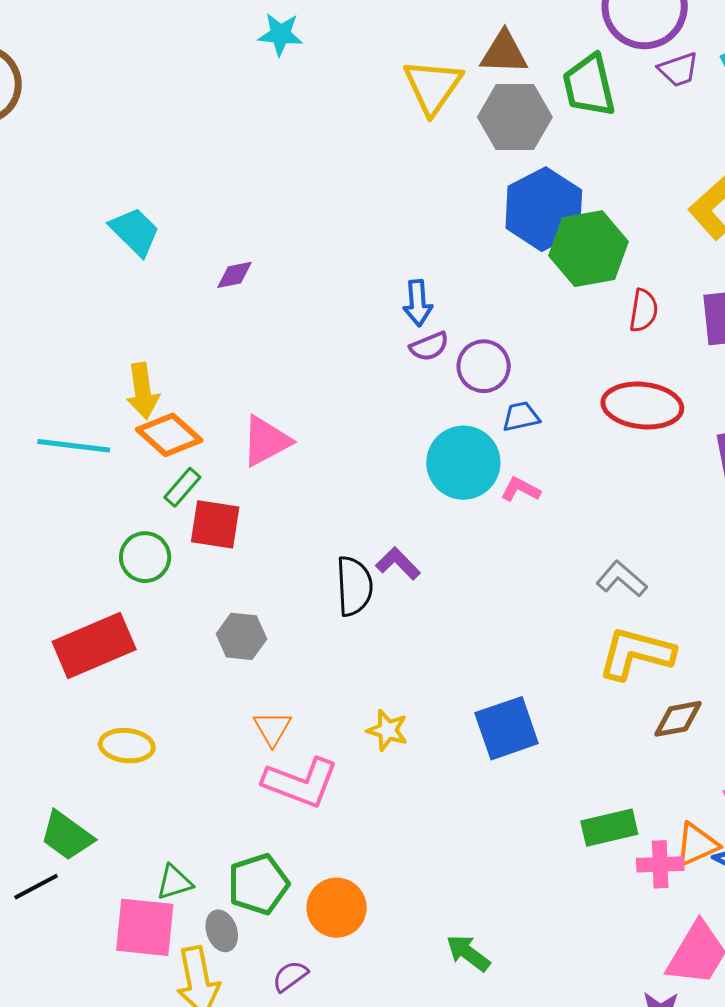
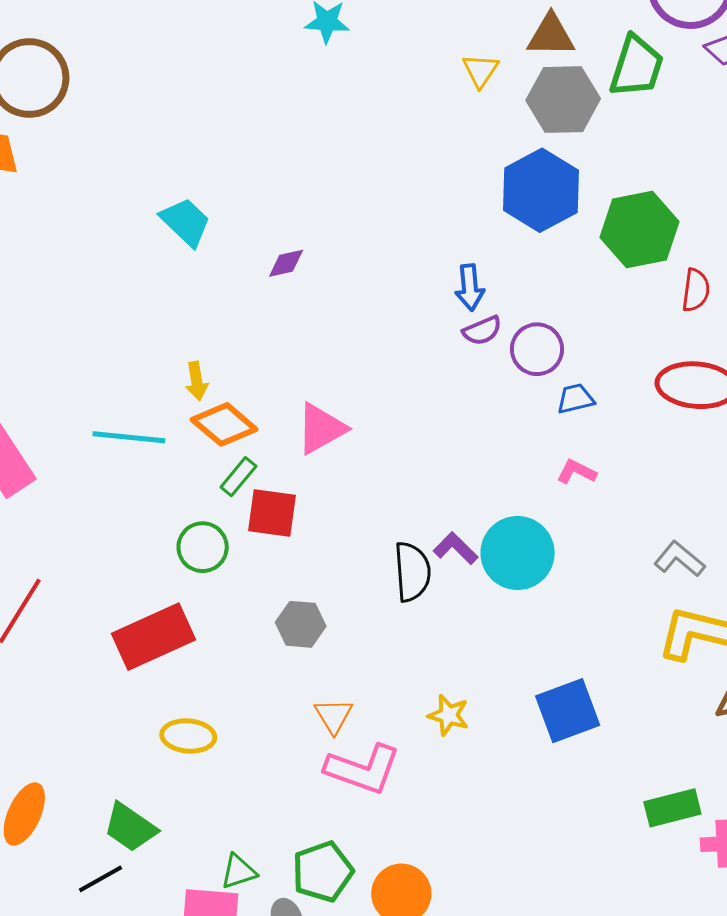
yellow triangle: (433, 86) -> (480, 71), size x0.6
green trapezoid: (589, 86) -> (636, 66), turned -148
blue hexagon: (544, 209) -> (541, 190), moved
yellow arrow: (143, 391) -> (197, 381), size x0.7
cyan circle: (463, 463) -> (518, 553), moved

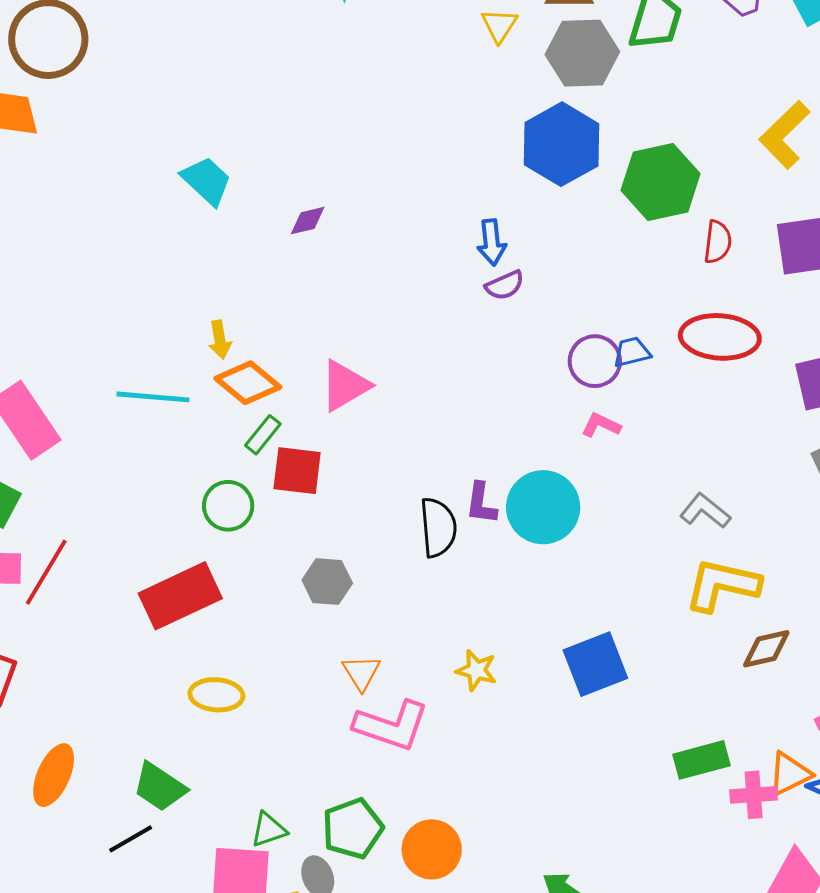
purple circle: (537, 349) -> (595, 361), moved
blue trapezoid: (575, 399) -> (632, 352), moved
purple L-shape: (456, 548) -> (481, 503), turned -126

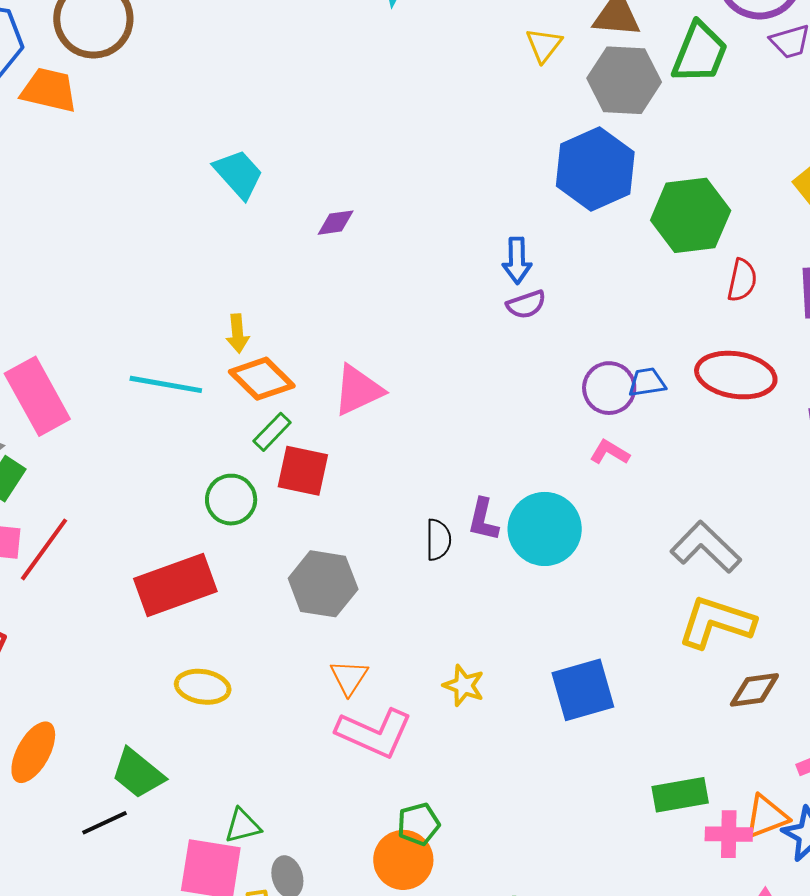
gray L-shape: (705, 511) -> (706, 547), size x1.4
black semicircle: (438, 527) -> (438, 540), size x0.7
gray hexagon: (327, 582) -> (323, 584), size x1.4
green pentagon: (353, 829) -> (418, 824), moved, size x0.7

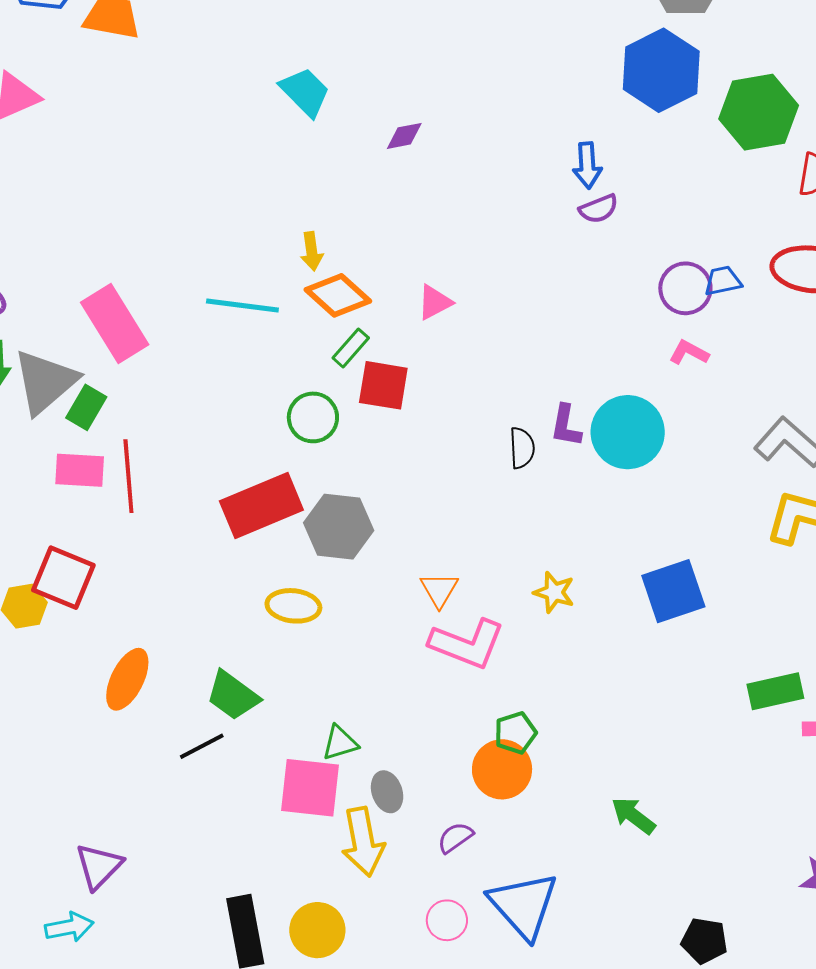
pink triangle: (358, 390) -> (435, 302), size x0.7
red line: (44, 549) -> (128, 476), turned -38
gray hexagon: (323, 584) -> (339, 527), moved

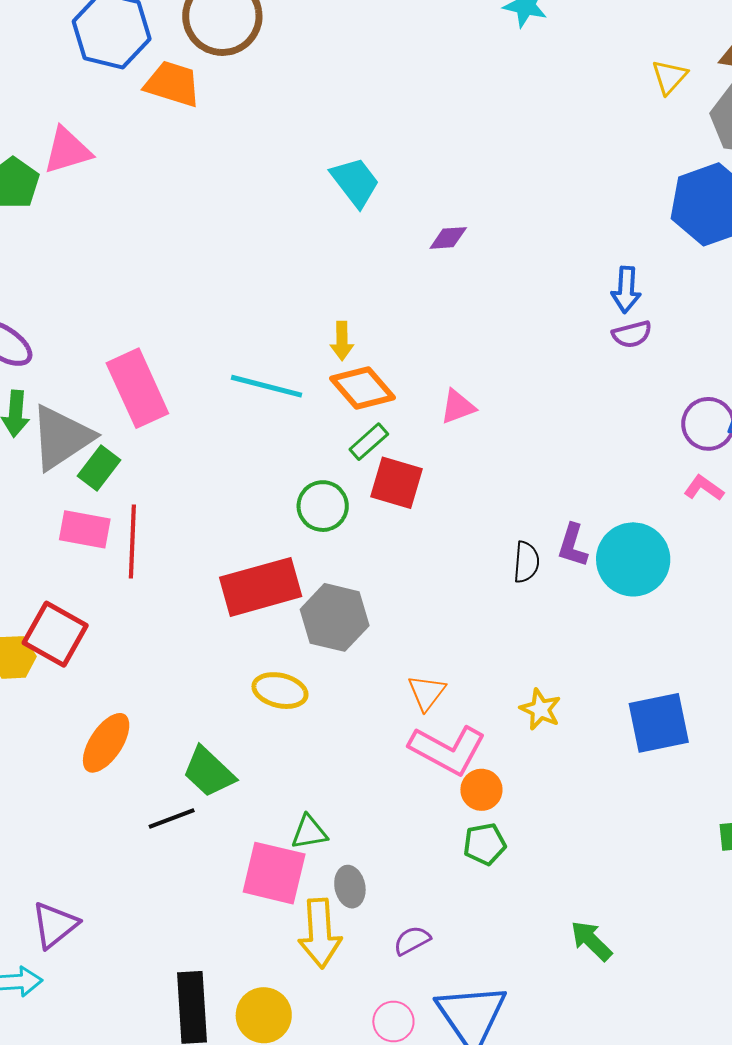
orange circle: (502, 769) -> (481, 790), moved, size x0.7

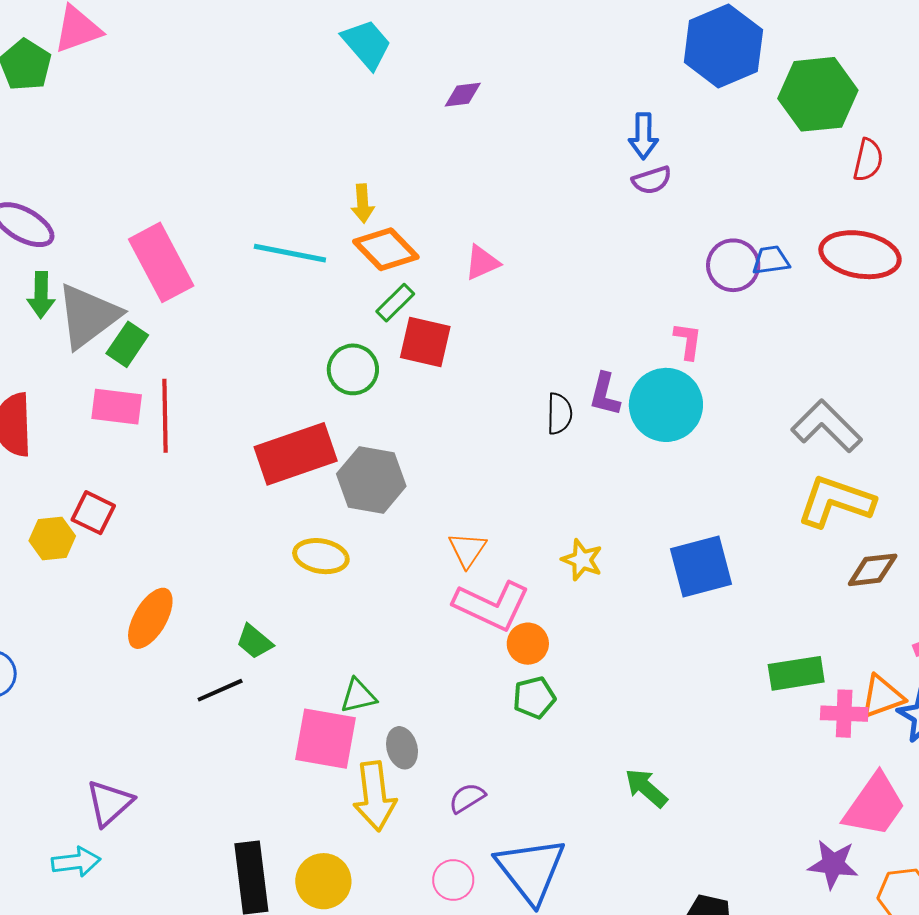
pink L-shape: (704, 488) -> (688, 341), moved, turned 66
red square: (55, 634) -> (93, 513), size x0.7
green trapezoid: (209, 772) -> (254, 642), size x0.7

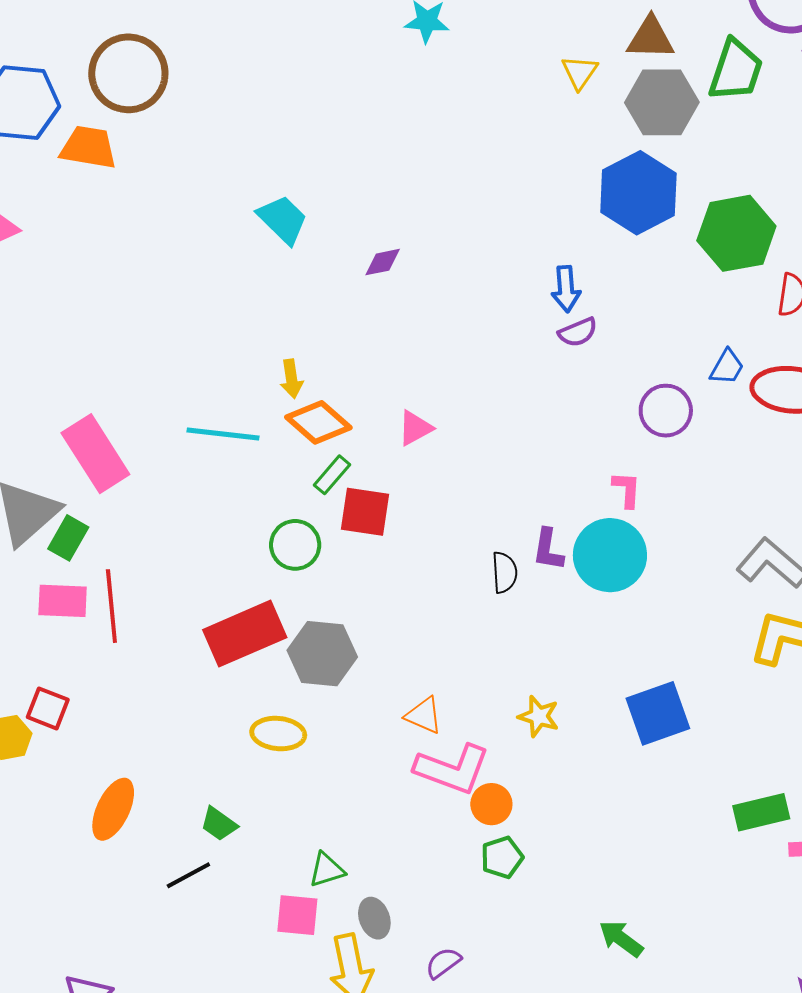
blue trapezoid: (771, 260) -> (727, 367), moved, turned 132
orange triangle: (467, 550) -> (424, 715), turned -36
pink square: (326, 739) -> (297, 915), size x0.7

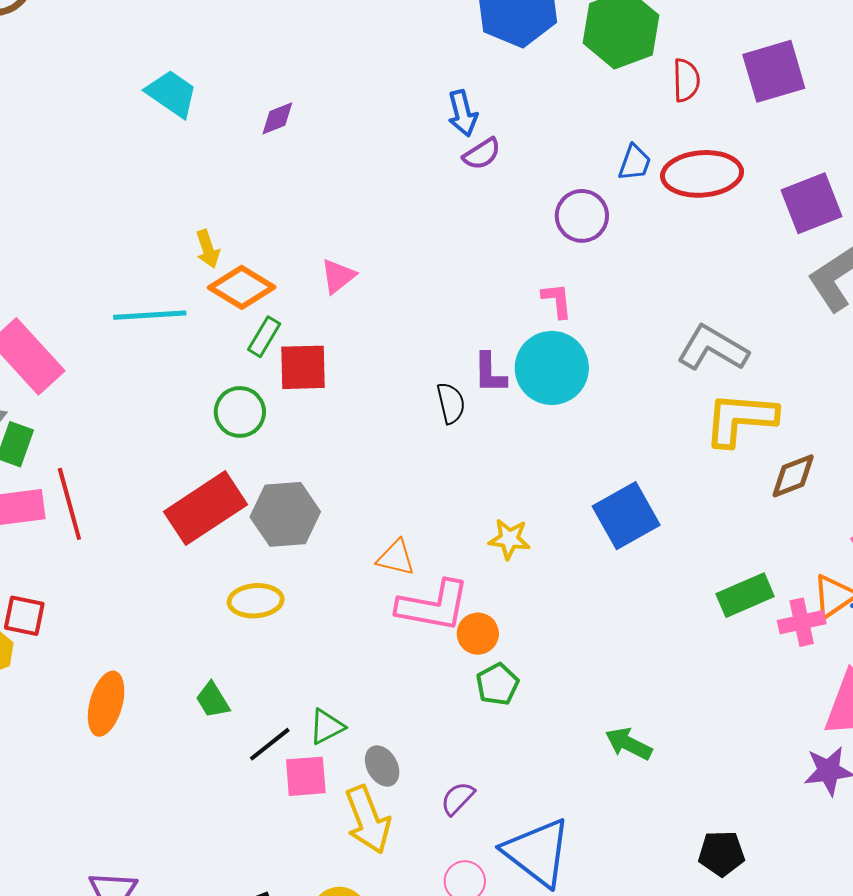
green trapezoid: (219, 824) -> (213, 700), turned 33
black line: (188, 875) -> (270, 744), moved

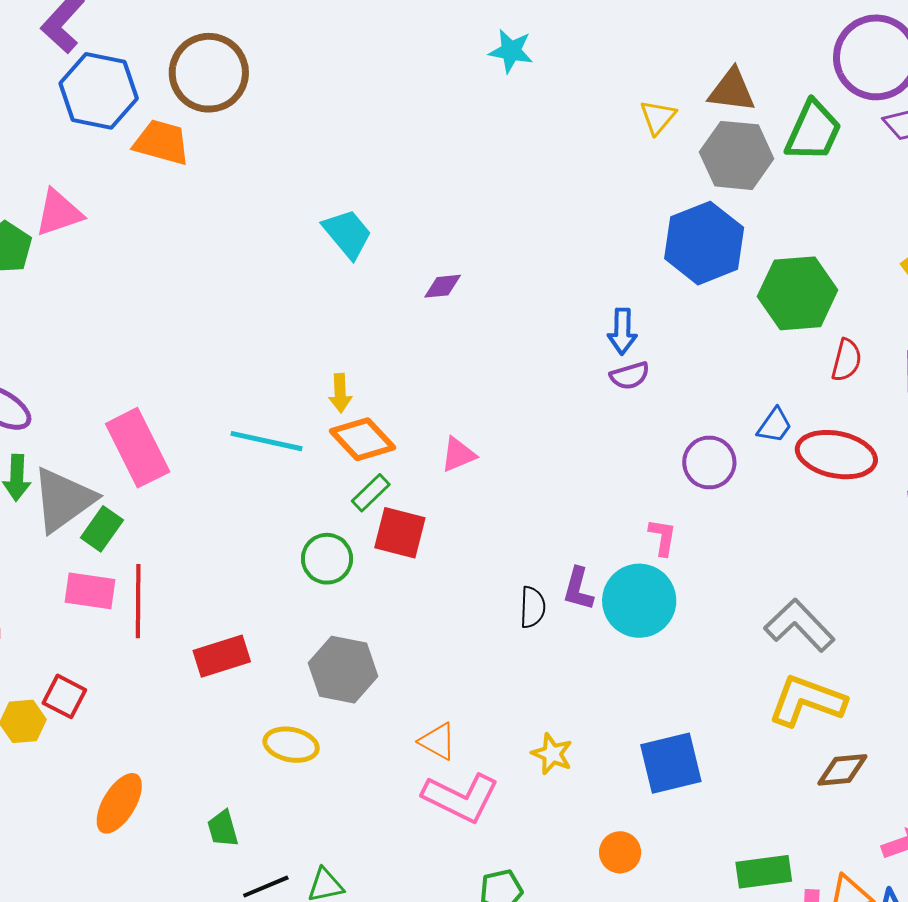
red rectangle: (206, 508) -> (222, 656), moved, size x0.7
orange circle: (478, 634) -> (620, 852), moved

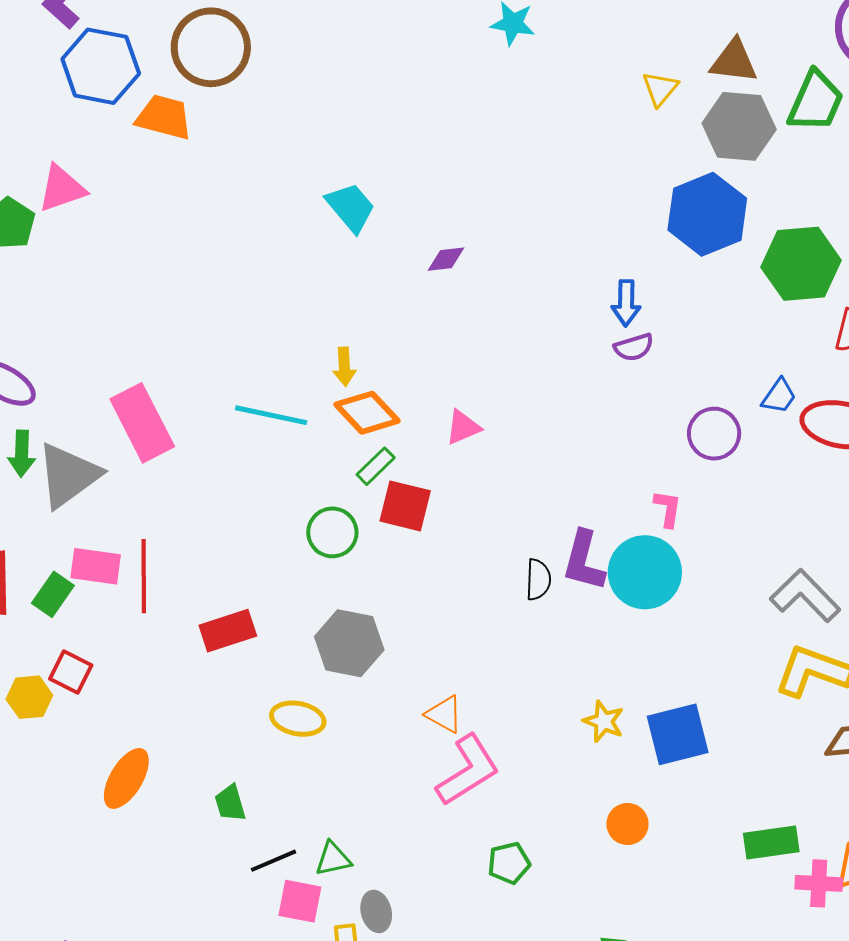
green rectangle: (102, 529) -> (53, 594), moved
purple L-shape: (578, 589) -> (584, 561), size x1.4
yellow star: (552, 754) -> (604, 721), moved
pink L-shape: (461, 798) -> (468, 770), turned -58

